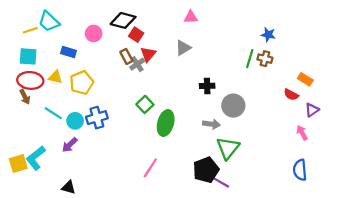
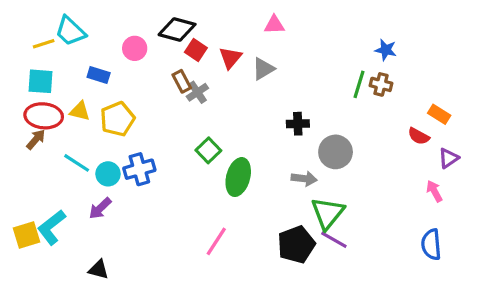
red triangle: (148, 54) -> (230, 58), moved
brown arrow: (25, 97) -> (36, 139), turned -112
purple line: (220, 182) -> (334, 240), moved

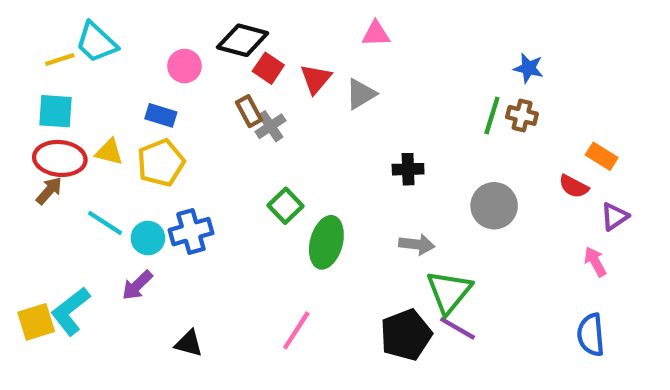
blue rectangle: (99, 75) -> (161, 115), moved
gray circle: (336, 152) -> (494, 206), moved
black triangle: (99, 270) -> (189, 343), moved

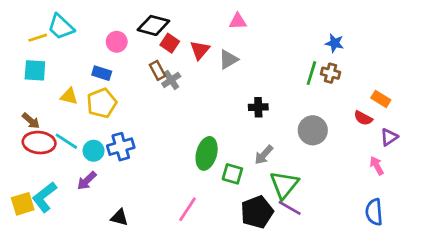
red ellipse: (60, 158) -> (39, 143), moved
brown arrow: (49, 191) -> (31, 121), turned 90
green square: (286, 206) -> (232, 174), moved, turned -30
gray arrow: (417, 244) -> (264, 155), turned 125

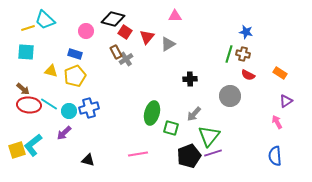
red semicircle: (363, 118) -> (248, 75), moved
purple line: (290, 208) -> (213, 153), turned -48
pink line: (187, 209) -> (138, 154), turned 48

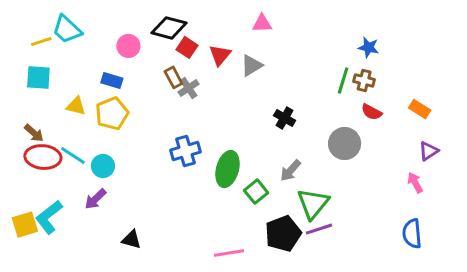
black cross: (190, 79) -> (285, 118), turned 32
blue cross: (89, 108) -> (185, 151), moved
green square: (171, 128) -> (256, 192), turned 35
pink line: (138, 154) -> (229, 253), moved

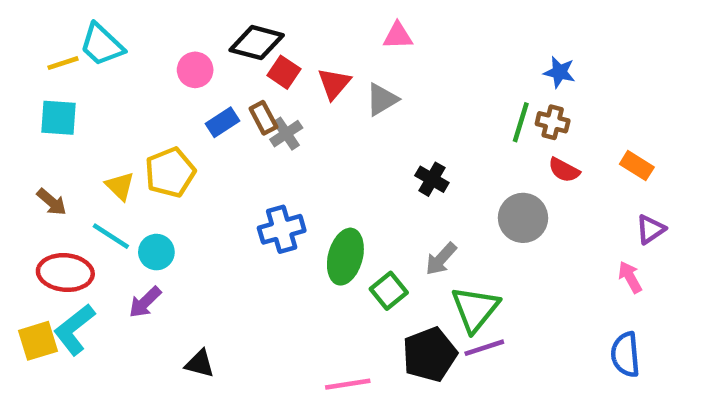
blue rectangle: (112, 80) -> (222, 122), moved, turned -50
yellow triangle: (76, 106) -> (120, 186), moved, turned 30
red ellipse: (43, 157) -> (65, 273), moved

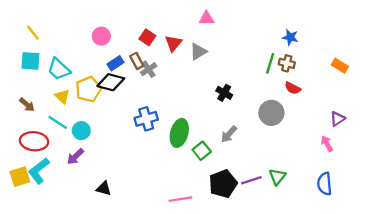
black diamond: (257, 43) -> (111, 82), moved
cyan trapezoid: (102, 45) -> (59, 69), moved
yellow line: (63, 63) -> (33, 33), turned 70
orange rectangle: (637, 166) -> (340, 66), moved
green triangle: (475, 309) -> (277, 177), moved, size x0.7

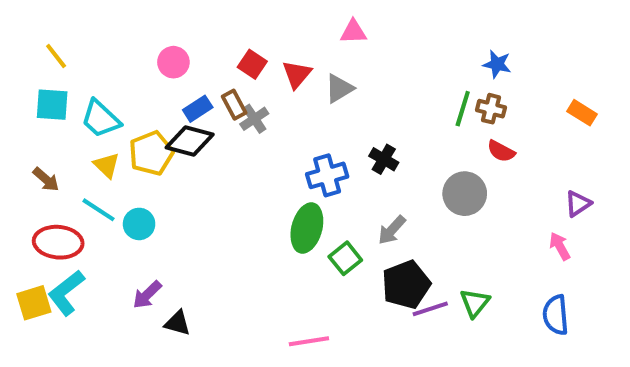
blue cross: (146, 119) -> (327, 175), moved
purple arrow: (75, 157) -> (147, 295), moved
black pentagon: (223, 184) -> (406, 285), moved

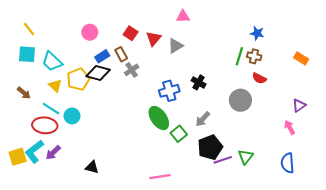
gray cross: (254, 119) -> (132, 70), moved
green ellipse: (307, 228) -> (159, 118), turned -50
red ellipse: (58, 242) -> (45, 125), moved
purple arrow: (147, 295) -> (53, 153), moved

